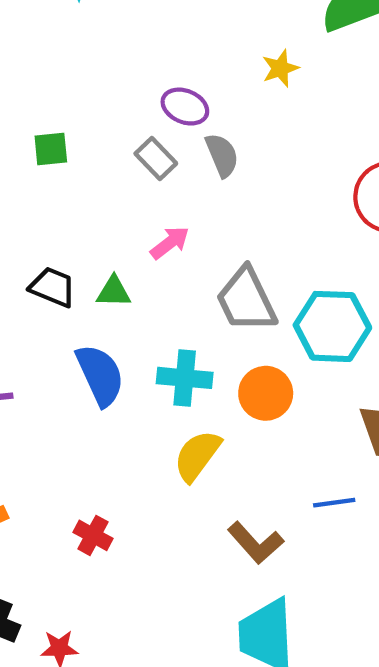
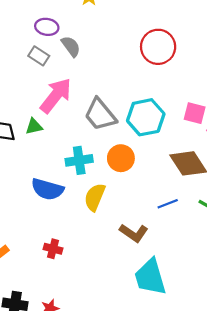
pink arrow: (170, 243) -> (56, 96), size x1.8
blue semicircle: (100, 375) -> (47, 189), moved, turned 144

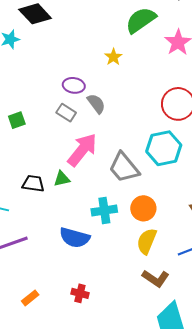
cyan hexagon: (146, 117) -> (164, 148), moved
yellow semicircle: (95, 197) -> (147, 241), moved

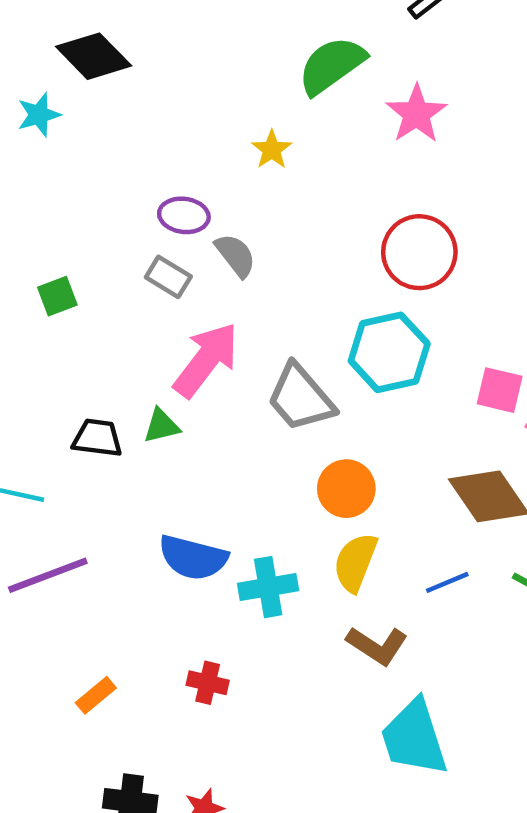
cyan cross: (104, 210) -> (268, 587), moved

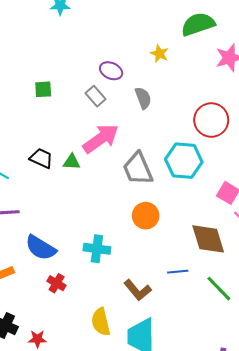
yellow star: (272, 150) -> (159, 54), turned -30
gray semicircle: (236, 255) -> (143, 98), moved
blue semicircle: (193, 558) -> (41, 248), moved
yellow semicircle: (355, 562) -> (101, 322), moved, turned -52

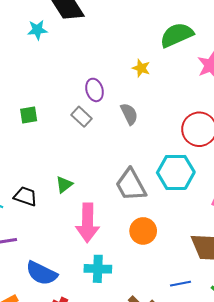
purple ellipse: (111, 71) -> (94, 90), turned 55
pink arrow: (101, 139) -> (88, 223), moved, turned 132
black trapezoid: (41, 158) -> (25, 196), moved
green triangle: (72, 162) -> (64, 185), turned -36

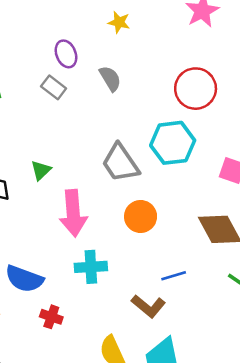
blue line: (181, 284) -> (174, 276), moved

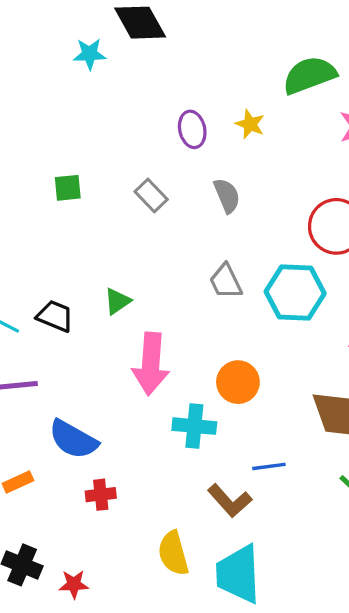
purple ellipse: (66, 54) -> (192, 129), moved
gray trapezoid: (120, 163) -> (226, 281), moved, size x0.7
cyan cross: (91, 267) -> (194, 426), moved
red cross: (51, 317) -> (101, 495), turned -35

